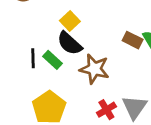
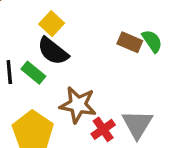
brown star: (94, 69) -> (78, 105), moved

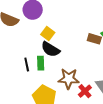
green rectangle: (33, 73) -> (41, 63), turned 56

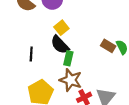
green rectangle: (41, 63) -> (68, 58), moved

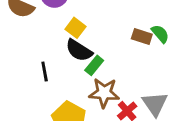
green rectangle: (68, 58) -> (94, 65), turned 40

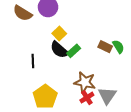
green rectangle: (94, 65) -> (74, 51), moved
brown star: (104, 93) -> (85, 82), moved

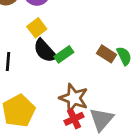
yellow square: (59, 33) -> (37, 28), moved

